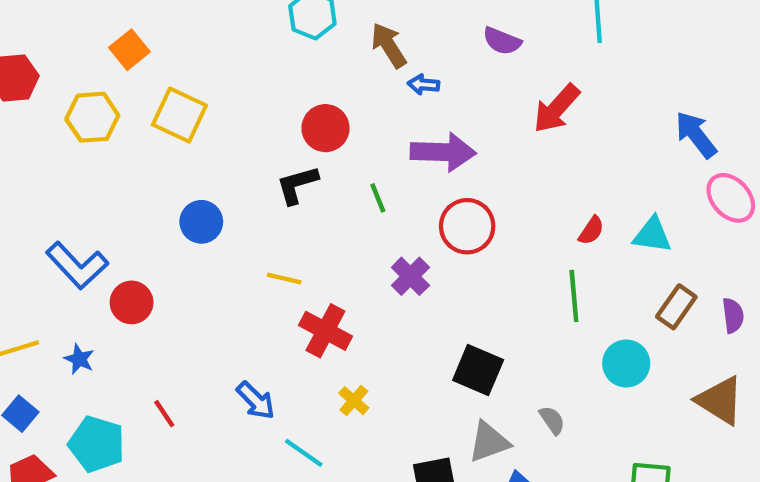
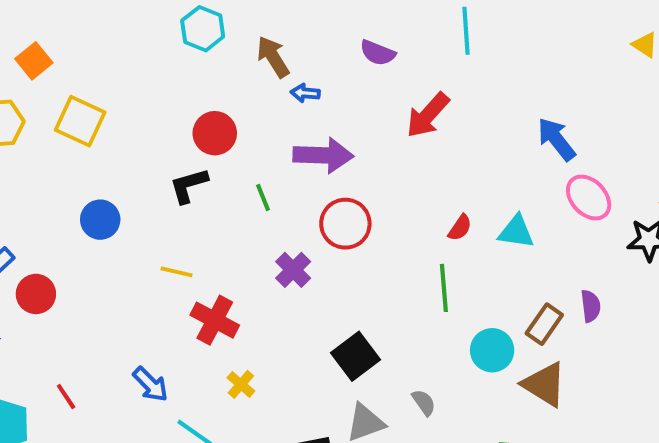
brown rectangle: (676, 307) -> (544, 324), moved
black square: (478, 370) -> (355, 356), turned 30
brown triangle: (720, 401) -> (544, 384), moved

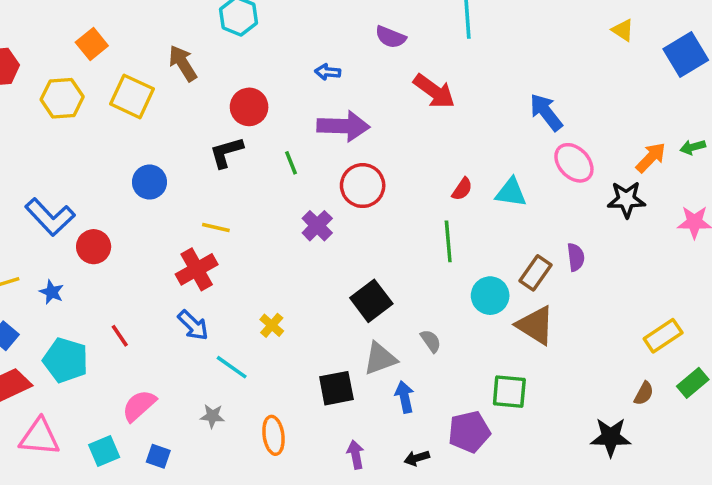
brown arrow: (273, 57) -> (183, 63), moved
red arrow: (428, 115) -> (434, 91), turned -96
red cross: (215, 320) -> (197, 269), moved, turned 33

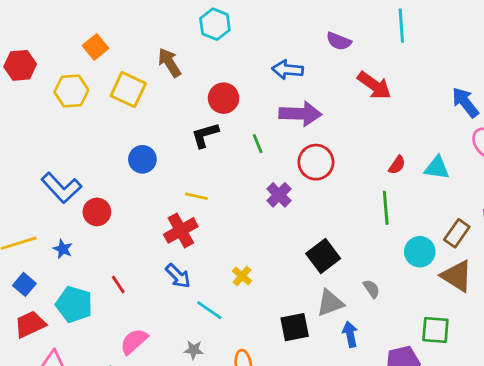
blue arrow: (328, 72) -> (288, 70), size x1.5

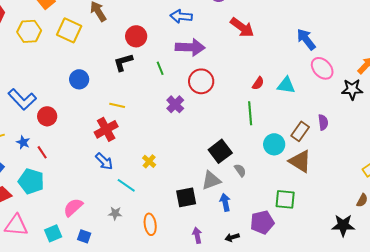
black square: (323, 256) -> (220, 151), moved
red line: (118, 284) -> (42, 152), moved

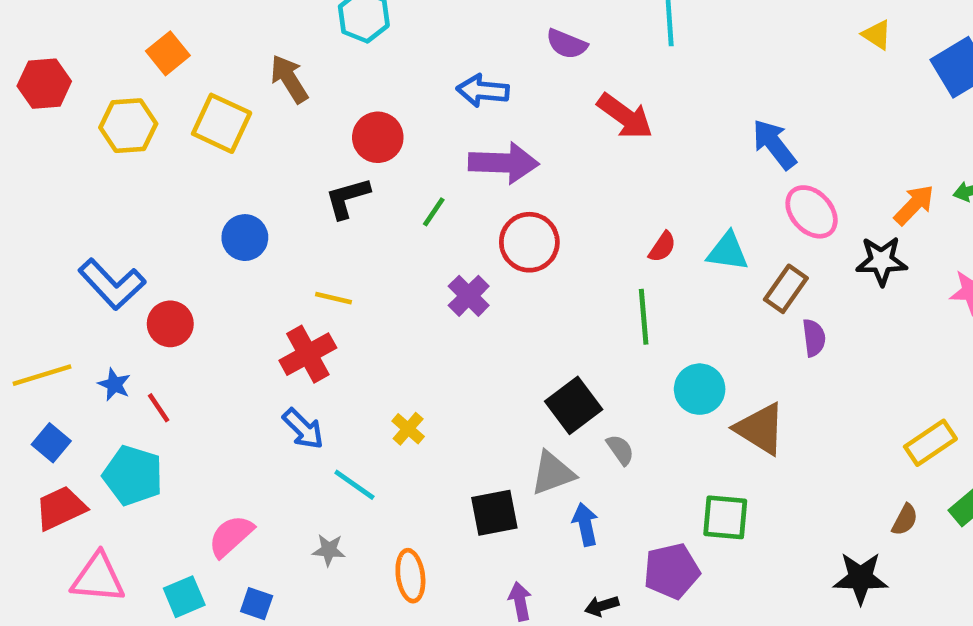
green line: (160, 68) -> (434, 212), turned 56
brown rectangle: (300, 131) -> (786, 289), moved

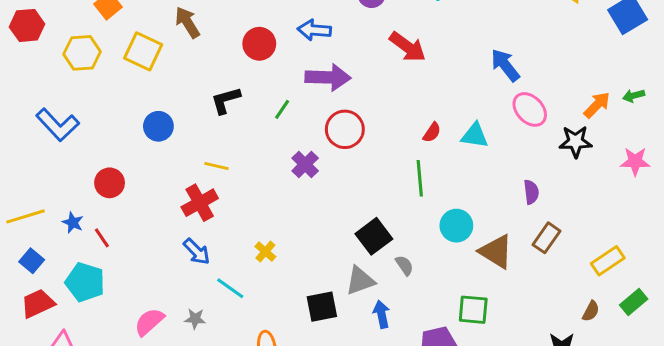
red circle: (378, 137) -> (259, 44), moved
blue L-shape: (112, 284) -> (58, 125), moved
brown rectangle: (786, 289) -> (547, 238), moved
gray star: (329, 550) -> (195, 319), moved

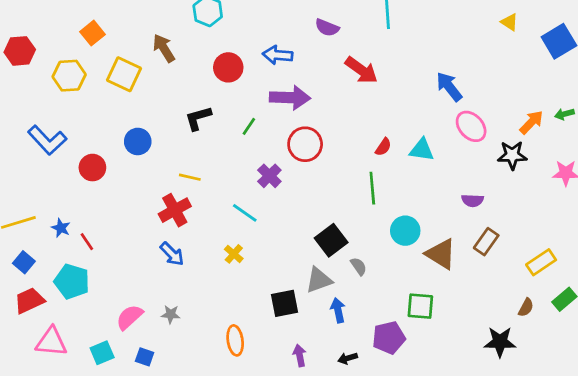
red circle: (110, 183) -> (92, 168), moved
purple semicircle: (531, 192) -> (472, 200), turned 100
cyan line: (230, 288) -> (245, 213), moved

